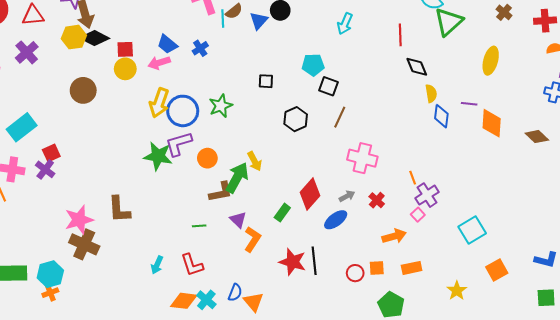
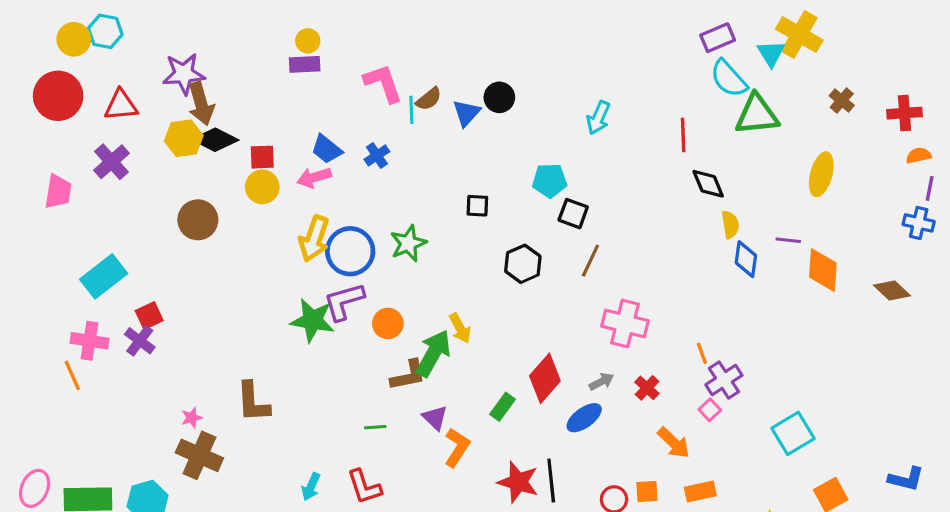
green triangle: (449, 22) -> (757, 115), turned 36
pink star: (79, 220) -> (192, 418), size x0.5
orange arrow: (394, 236) -> (674, 443), turned 60

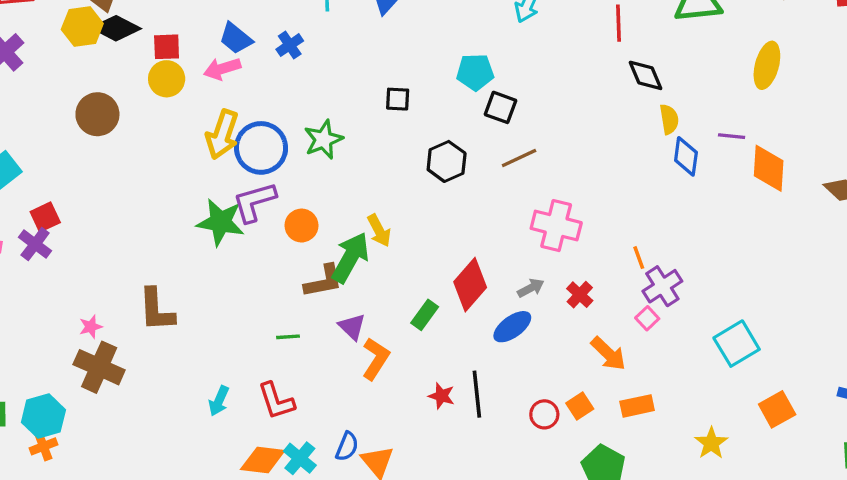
brown line: (590, 261) -> (519, 158), turned 40
red star: (518, 482) -> (441, 396), size x0.6
orange square: (647, 491) -> (580, 406), turned -30

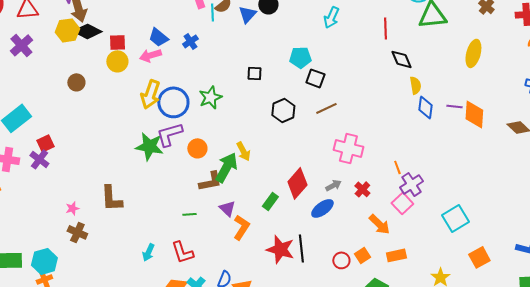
brown circle: (97, 114) -> (76, 82), size x0.7
purple line: (732, 136) -> (454, 106), moved
pink square: (647, 318) -> (402, 203), size x1.5
brown cross: (99, 367) -> (77, 232), size x0.7
red star: (441, 396) -> (280, 249), size x1.8

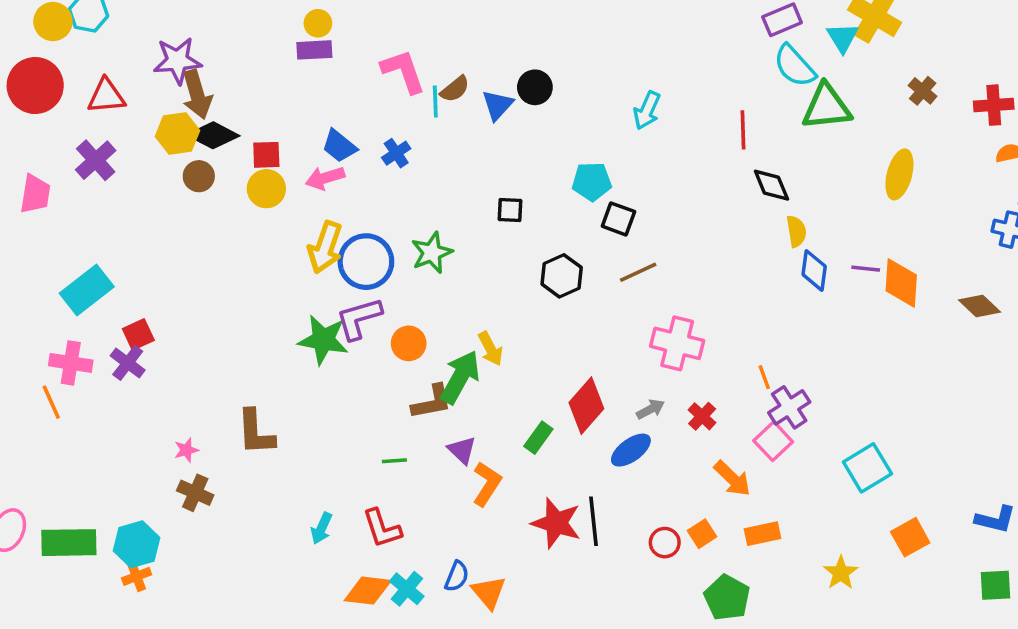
brown circle: (76, 82) -> (199, 176), moved

